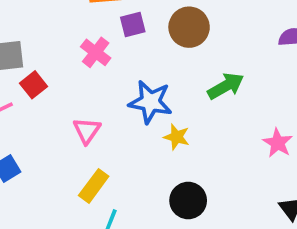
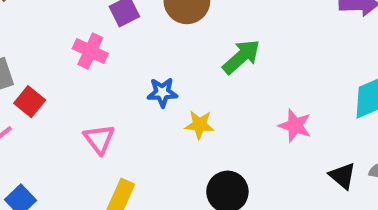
blue star: (150, 102) -> (162, 92), size x0.6
pink star: (278, 143) -> (295, 126), moved

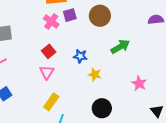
pink cross: (90, 51) -> (51, 22), moved
red square: (30, 102) -> (49, 51), moved

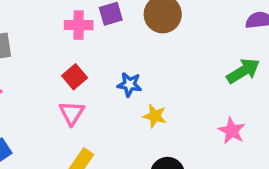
pink cross: (51, 22) -> (79, 25), turned -35
green arrow: (120, 47) -> (243, 71), moved

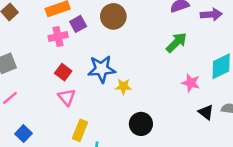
blue star: (129, 85) -> (102, 69), size x1.6
pink star: (232, 131) -> (191, 83), moved

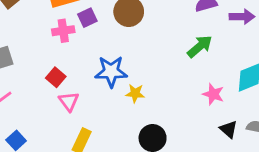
red square: (63, 72) -> (56, 77), moved

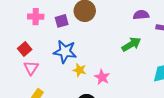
purple square: (87, 18) -> (62, 21), moved
pink star: (213, 94) -> (102, 77), moved

